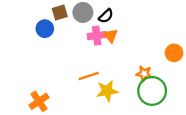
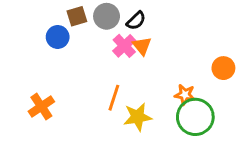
pink cross: (97, 36) -> (124, 46), turned -36
orange line: (89, 76) -> (114, 98), turned -54
orange cross: (39, 101) -> (41, 107), moved

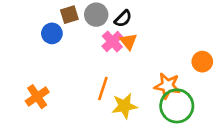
orange star: (185, 95) -> (167, 86), size x1.4

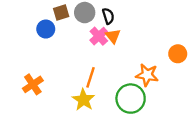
black semicircle: (123, 19) -> (108, 16), turned -63
yellow star: (124, 106) -> (83, 100), moved, turned -30
green circle: (177, 106) -> (131, 99), moved

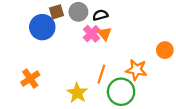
black semicircle: (108, 16) -> (100, 15), turned -88
blue circle: (46, 29) -> (42, 27), size x1.5
orange line: (91, 77) -> (101, 74), moved

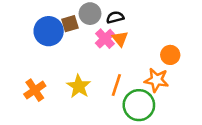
brown square: (56, 12) -> (70, 24), moved
orange circle: (165, 50) -> (170, 55), moved
yellow star: (77, 93) -> (79, 86), moved

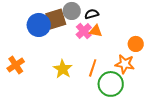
brown square: (70, 24) -> (56, 19), size x1.5
orange triangle: (120, 39) -> (96, 31), turned -40
orange cross: (35, 90) -> (16, 65), moved

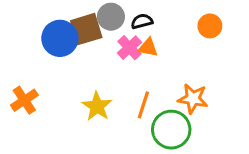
orange circle: (136, 44) -> (210, 26), moved

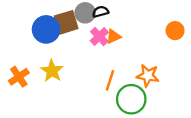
black semicircle: (142, 21) -> (100, 12), moved
orange circle: (210, 26) -> (175, 31), moved
orange triangle: (148, 48) -> (114, 37), turned -35
yellow star: (97, 106) -> (52, 71), moved

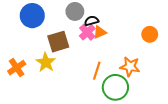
black semicircle: (100, 12) -> (92, 21), moved
brown square: (66, 22) -> (58, 42), moved
blue circle: (46, 29) -> (32, 16), moved
orange circle: (175, 31) -> (150, 34), moved

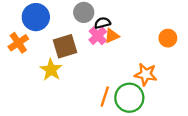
orange cross: (17, 68) -> (18, 43), moved
orange line: (97, 71) -> (105, 97), moved

